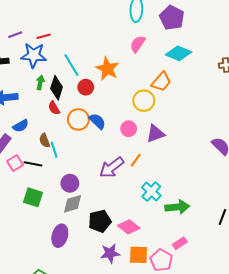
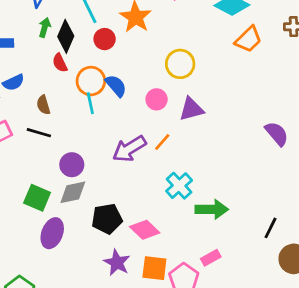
orange trapezoid: (161, 82) -> (248, 39), moved
cyan line: (54, 150) -> (90, 103), moved
black line: (33, 164) -> (39, 133), moved
green square: (33, 197) -> (37, 198), moved
purple star: (110, 253) -> (117, 263), turned 30

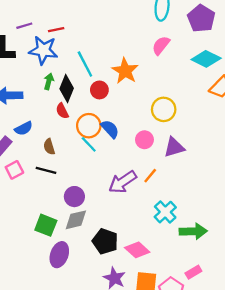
cyan line: (90, 103) -> (89, 144), turned -30
black pentagon: (107, 219) -> (105, 241), turned 30

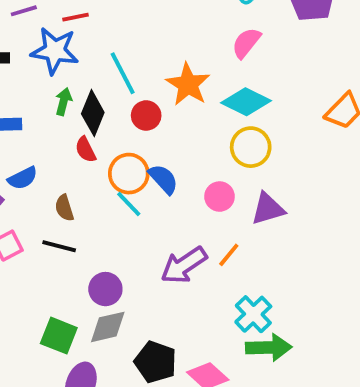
cyan diamond: (206, 59) -> (246, 102), moved
green arrow: (193, 231) -> (269, 347), moved

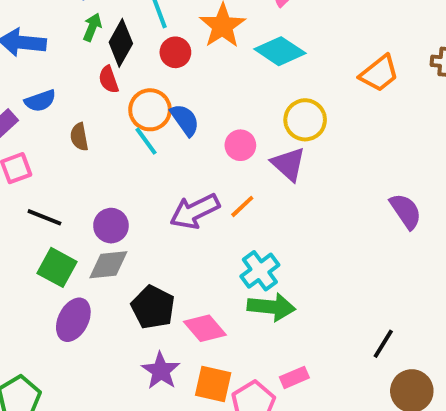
yellow circle: (251, 147) -> (305, 120), moved
purple triangle: (268, 209) -> (288, 164), turned 51
black line: (59, 246) -> (44, 217), moved

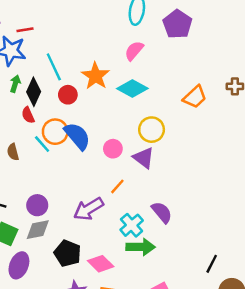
blue semicircle: (185, 120) -> (77, 136), size x1.4
cyan line: (146, 141) -> (42, 144), moved
purple arrow: (195, 211) -> (89, 209), moved
purple semicircle: (406, 211) -> (162, 212), moved

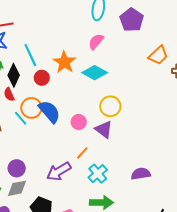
orange trapezoid: (195, 97) -> (158, 55), moved
purple semicircle: (162, 212) -> (141, 174), moved, turned -60
cyan cross: (132, 225) -> (98, 174), moved

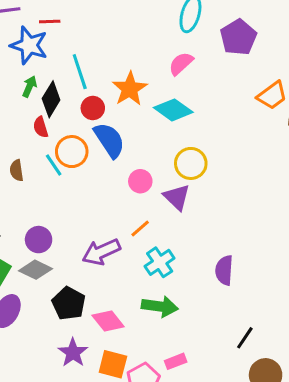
blue semicircle: (49, 112) -> (109, 140), moved
purple semicircle: (141, 174) -> (224, 270), turned -84
gray diamond: (17, 188) -> (36, 270), turned 30

